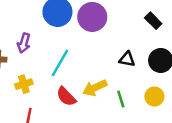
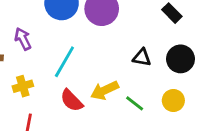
purple arrow: (24, 43) -> (23, 39), turned 138
green line: (121, 99) -> (135, 103), turned -35

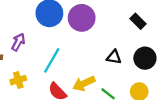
purple arrow: (23, 39) -> (18, 42), turned 54

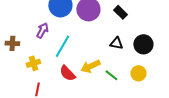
black rectangle: (138, 21) -> (120, 12), moved
purple arrow: (18, 42) -> (42, 30), moved

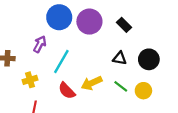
green line: (111, 75) -> (121, 86), moved

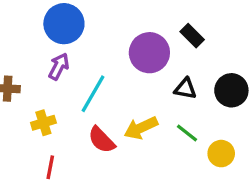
blue circle: (59, 17) -> (64, 24), moved
purple circle: (89, 22) -> (149, 53), moved
yellow circle: (143, 91) -> (221, 154), moved

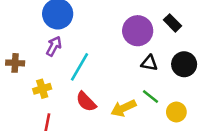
black rectangle: (192, 36) -> (172, 23), moved
purple circle: (149, 53) -> (138, 31), moved
yellow arrow: (141, 128) -> (123, 108), moved

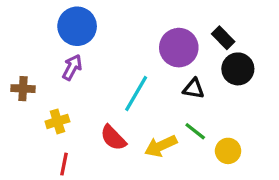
black circle: (184, 64) -> (238, 69), moved
cyan line: (80, 67) -> (136, 94), moved

